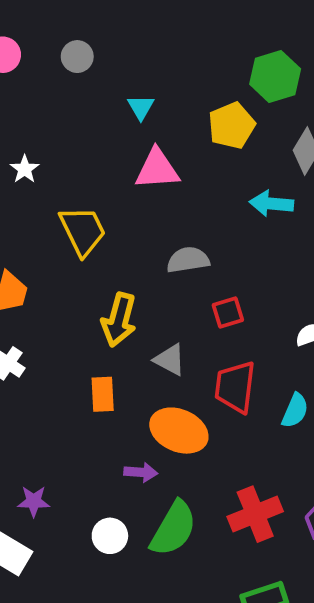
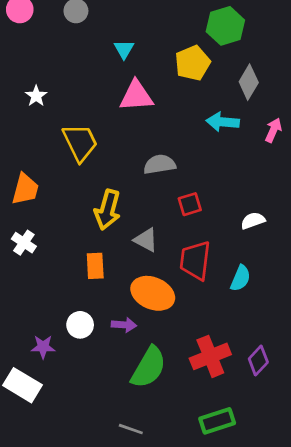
white circle: (110, 536) -> (80, 325), moved

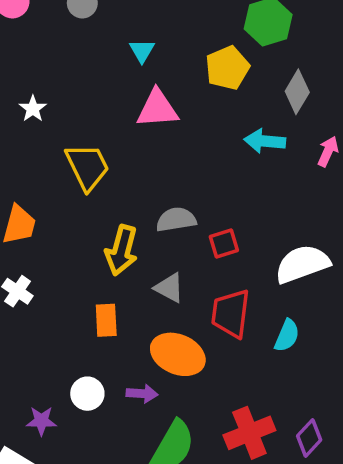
gray semicircle: (160, 164) -> (176, 220), moved
white semicircle: (253, 221) -> (302, 264), size x1.8

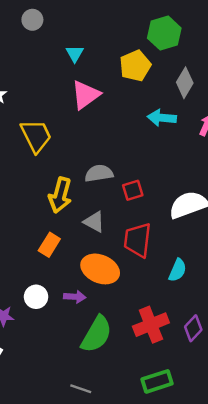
pink triangle: (157, 109) -> (86, 95), turned -32
orange rectangle: (106, 320) -> (49, 245), turned 35
cyan semicircle: (287, 336) -> (178, 270), moved

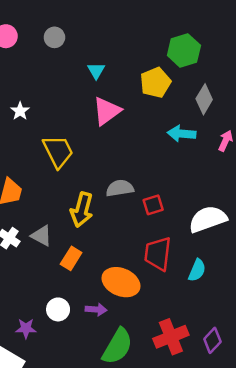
gray triangle: (94, 222) -> (41, 236), moved
cyan semicircle: (178, 270) -> (197, 270), moved

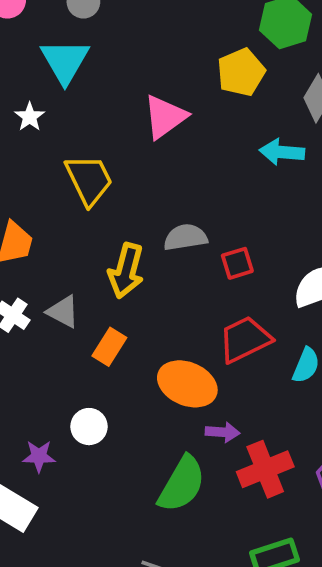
cyan triangle: (96, 71) -> (65, 61), moved, size x1.8
red trapezoid: (158, 254) -> (245, 339), turned 57
purple arrow: (96, 309) -> (223, 432), moved

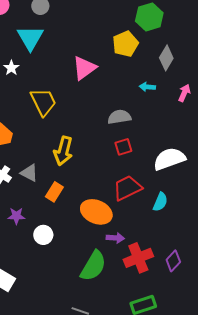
cyan arrow: (282, 152) -> (147, 87), size x0.7
gray semicircle: (185, 237) -> (119, 117), moved
purple star: (39, 456) -> (16, 216), moved

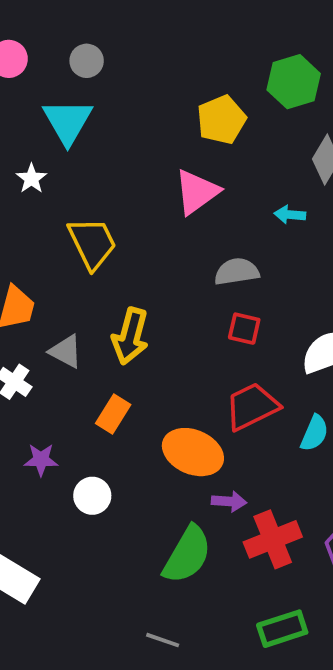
yellow pentagon: (125, 44) -> (221, 120), moved
pink triangle: (84, 68) -> (197, 192), moved
red square: (123, 147) -> (244, 329), turned 30
gray triangle: (29, 173) -> (66, 351), moved

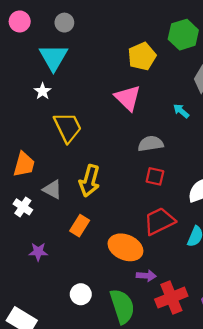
white star: (31, 179) -> (43, 91), moved
pink triangle: (197, 192) -> (128, 98), turned -40
cyan arrow: (290, 215) -> (181, 111), turned 35
white circle: (92, 496) -> (81, 294), moved
green semicircle: (187, 555) -> (122, 306), turned -48

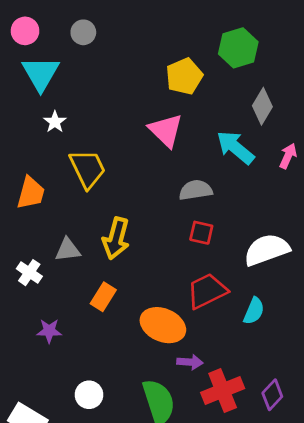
cyan triangle: (53, 57) -> (41, 74), moved
cyan arrow: (181, 111) -> (235, 147), size x1.8
orange trapezoid: (24, 164) -> (31, 193), moved
gray triangle: (52, 190) -> (68, 250), turned -35
white circle: (81, 294) -> (89, 395), moved

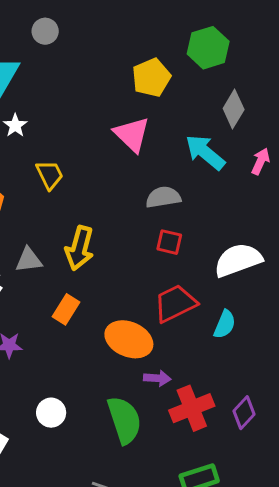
yellow trapezoid: (88, 169) -> (50, 175), size x0.7

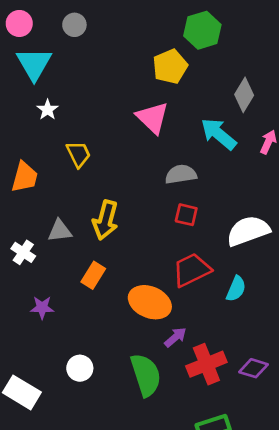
green hexagon: (208, 48) -> (202, 30), moved
purple arrow: (157, 378) -> (175, 337), turned -45
purple diamond: (244, 413) -> (254, 368), turned 64

